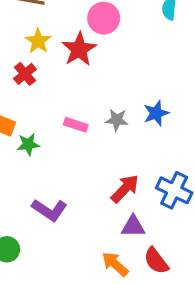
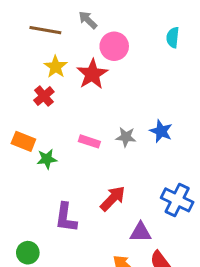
blue star: (156, 113) -> (161, 131), turned -30
red arrow: (125, 189) -> (113, 199), moved
purple L-shape: (50, 210) -> (66, 218), turned 64

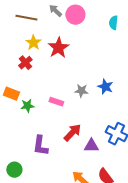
pink circle: (114, 46) -> (75, 15), moved
pink rectangle: (89, 141) -> (56, 102), moved
purple triangle: (141, 232) -> (91, 146), moved

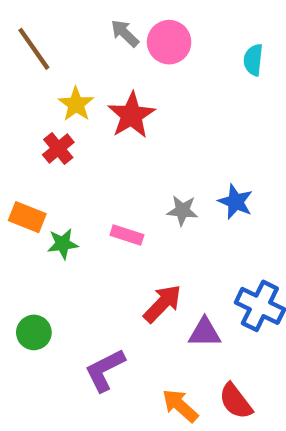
brown line: (26, 18) -> (34, 49), moved, turned 45
purple L-shape: (40, 146) -> (105, 370), moved, turned 55
green circle: (14, 170) -> (34, 332), moved

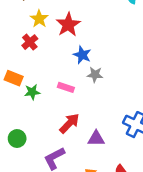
blue star: (236, 202) -> (82, 55), moved
red arrow: (162, 304) -> (69, 123), moved
purple triangle: (205, 332) -> (96, 139), moved

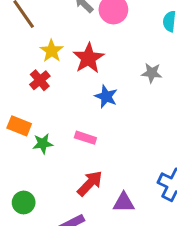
gray star: (95, 75) -> (152, 73), moved

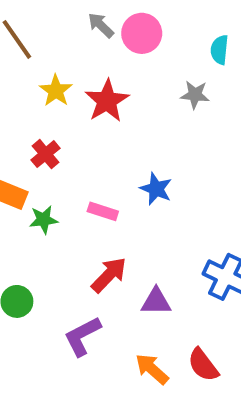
gray star: (152, 73) -> (195, 95), moved
red cross: (40, 80) -> (46, 154), moved
blue star: (106, 96) -> (156, 189), moved

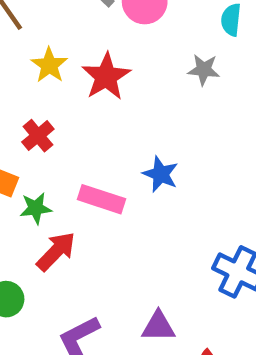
pink rectangle: (103, 211) -> (102, 199), size x1.4
red arrow: (109, 275) -> (56, 251), moved
purple triangle: (156, 301) -> (158, 326), moved

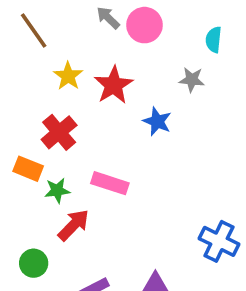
red cross: (38, 136) -> (59, 132), size x1.4
blue star: (161, 174) -> (157, 121), moved

